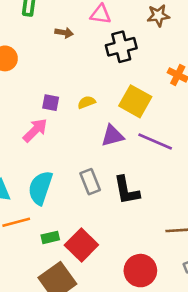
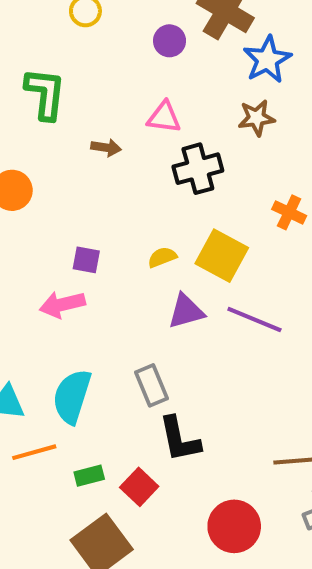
yellow semicircle: (87, 102) -> (162, 257), moved
pink arrow: (35, 130) -> (62, 304), turned -148
black L-shape: (126, 190) -> (179, 439), moved
red square: (81, 245) -> (139, 487), size x0.7

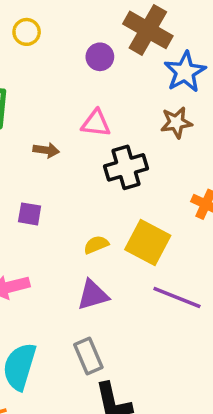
purple square: (86, 260) -> (30, 214), moved
purple triangle: (186, 311) -> (93, 295), moved

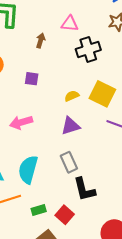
brown arrow: (46, 150) -> (41, 41), turned -80

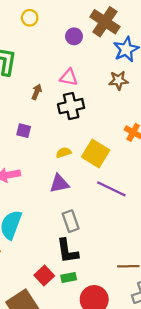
black cross: (88, 50) -> (71, 106), moved
gray rectangle: (69, 162) -> (71, 221), moved
green rectangle: (39, 210) -> (69, 278), moved

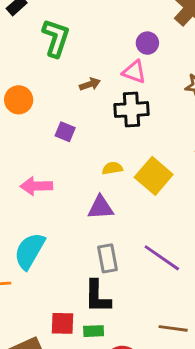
purple circle: (74, 36) -> (147, 43), moved
brown arrow: (37, 92) -> (90, 84), turned 40
purple line: (111, 189) -> (162, 258), moved
red square: (44, 275) -> (63, 323), turned 36

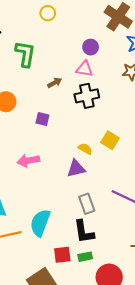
yellow semicircle: (112, 168) -> (85, 149), moved, turned 48
yellow square: (154, 176) -> (110, 140), size x0.7
cyan semicircle: (29, 251) -> (40, 223), moved

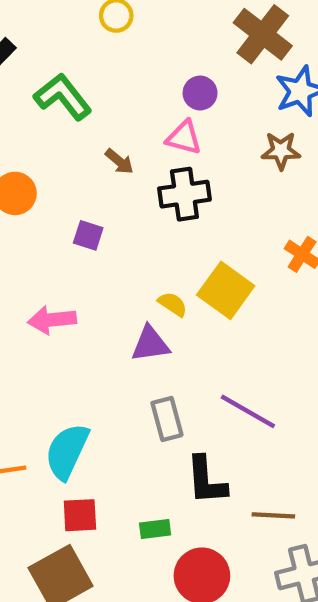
green L-shape: (25, 54) -> (63, 97), turned -52
brown arrow: (55, 83) -> (119, 161), turned 64
yellow square: (110, 140) -> (226, 290), size x1.4
black L-shape: (84, 232) -> (206, 480), moved
red square: (62, 255) -> (80, 515), moved

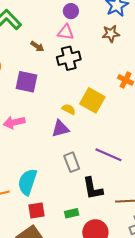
purple square: (88, 235) -> (27, 82), size x1.6

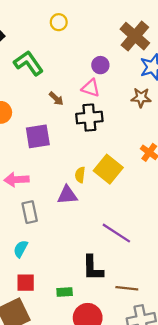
purple square: (27, 82) -> (38, 136), turned -30
yellow semicircle: (69, 109) -> (80, 175), turned -120
gray rectangle: (72, 162) -> (30, 212), moved
cyan semicircle: (27, 182) -> (21, 249), size x0.6

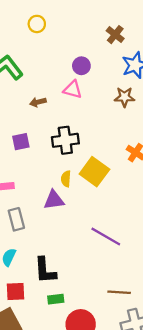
brown cross: (135, 36) -> (115, 35), size x0.6
brown arrow: (56, 99) -> (38, 102), turned 126
black cross: (89, 118) -> (65, 140), moved
purple square: (38, 136) -> (21, 142), size x0.7
black L-shape: (93, 268) -> (45, 270), moved

